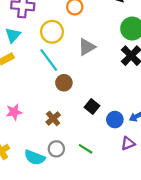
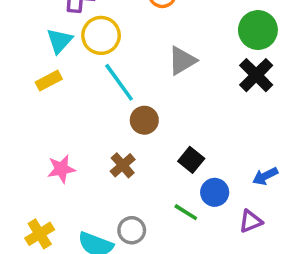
yellow circle: (52, 32) -> (101, 35), moved
brown cross: (53, 118) -> (123, 165), moved
blue circle: (115, 120) -> (215, 192), moved
green line: (86, 149) -> (186, 212), moved

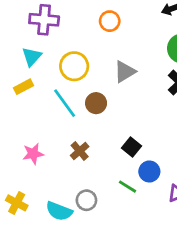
yellow circle: (101, 35) -> (74, 66), moved
cyan line: (119, 82) -> (65, 103), moved
brown circle: (144, 120) -> (96, 103), moved
yellow cross: (40, 234) -> (17, 203), turned -30

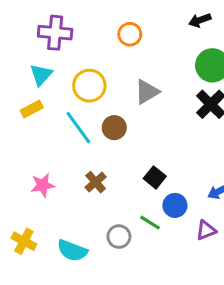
gray circle: (86, 200) -> (119, 237), moved

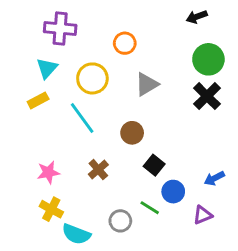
orange circle: (130, 34) -> (125, 43), moved
brown circle: (114, 128) -> (132, 133), moved
yellow cross: (24, 241) -> (51, 209), moved

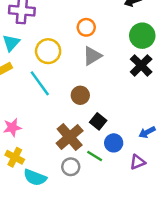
orange circle: (125, 43) -> (86, 27), moved
brown cross: (98, 170) -> (70, 137), moved, size x1.6

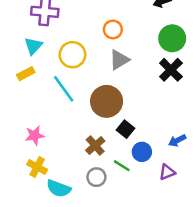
brown circle: (80, 95) -> (107, 101), size x1.6
brown cross: (70, 137) -> (95, 146), size x0.7

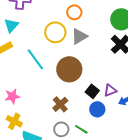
yellow circle: (72, 55) -> (55, 32), moved
black square: (125, 129) -> (92, 91), moved
green line: (122, 166) -> (81, 129), moved
purple triangle: (167, 172) -> (110, 90), moved

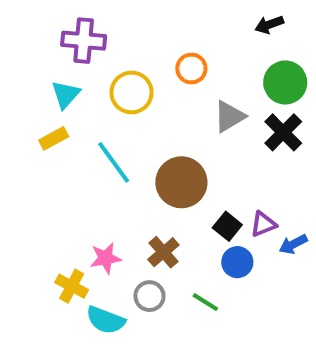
yellow circle: (55, 32) -> (132, 92), moved
gray triangle: (79, 36) -> (229, 116), moved
pink star: (12, 96) -> (106, 258), moved
gray circle: (61, 129) -> (149, 296), moved

